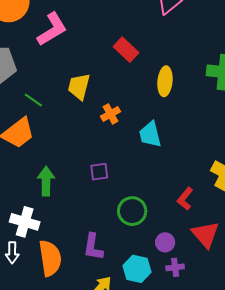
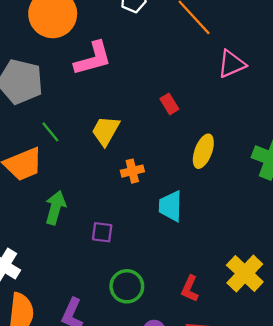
red rectangle: (126, 50) -> (169, 104), size x0.7
green arrow: (46, 181) -> (55, 208), moved
red L-shape: (185, 199) -> (190, 289), turned -30

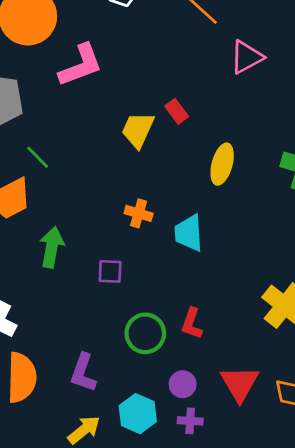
yellow trapezoid: (106, 131) -> (138, 130), moved
orange cross: (132, 171) -> (139, 213), moved, turned 35
red L-shape: (190, 289) -> (192, 324), moved

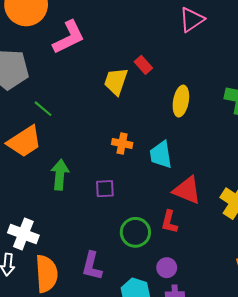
red triangle: (240, 383) -> (187, 190), moved, turned -32

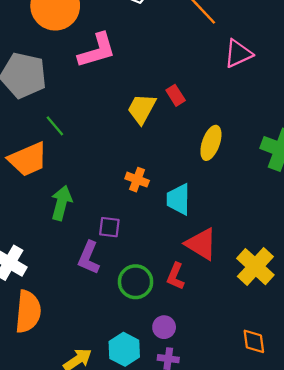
purple L-shape: (92, 266) -> (89, 258), moved

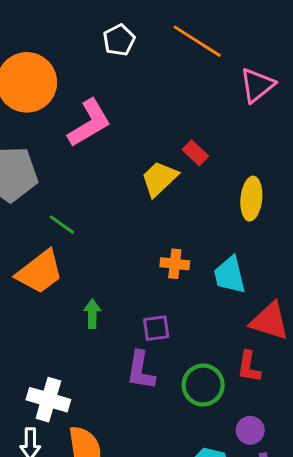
yellow trapezoid: (142, 109) -> (159, 179), turned 32
green arrow: (61, 203) -> (92, 314), size x0.7

